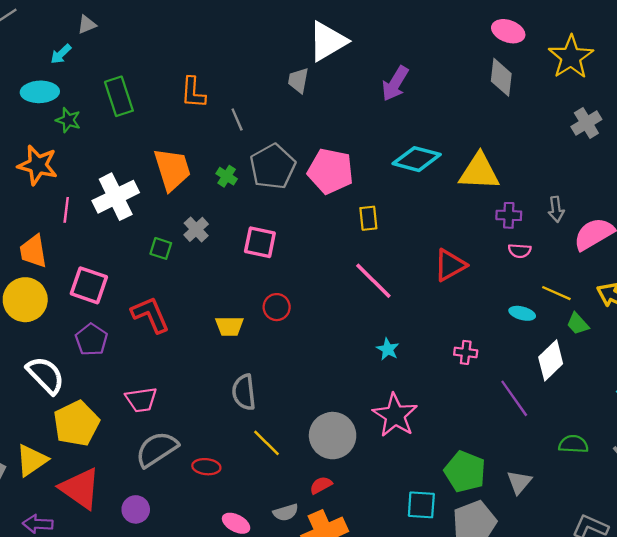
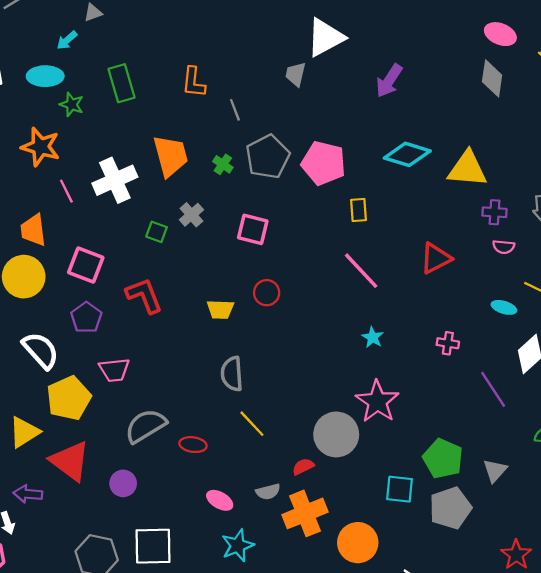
pink line: (66, 210) -> (66, 191), turned -35
pink trapezoid: (141, 400) -> (114, 370), moved
gray circle: (333, 436) -> (336, 434), moved

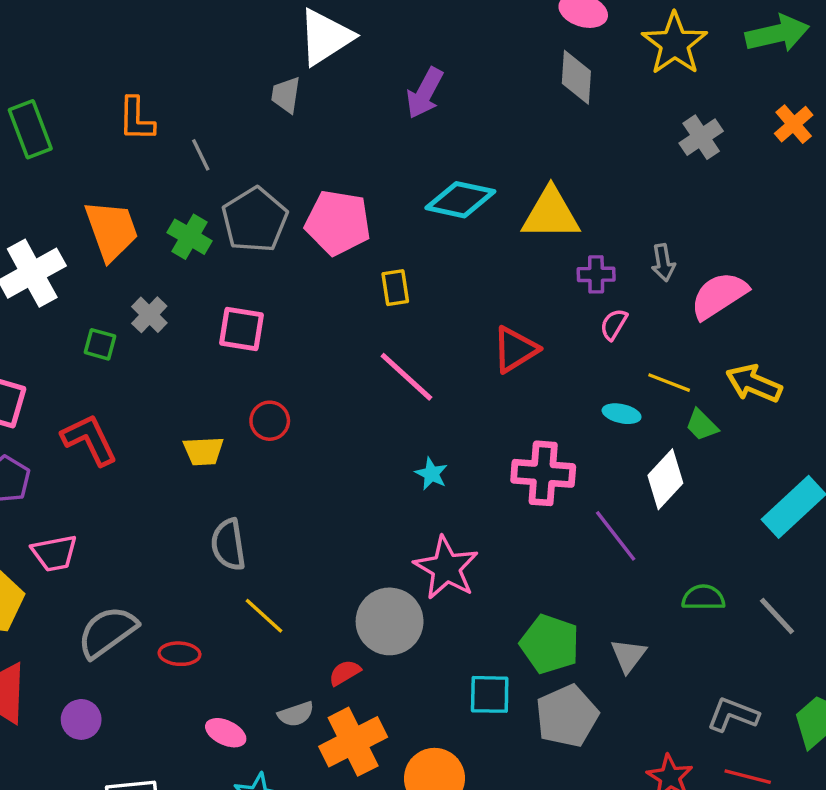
green cross: (223, 164) -> (190, 237), size x1.4
pink semicircle: (504, 247) -> (614, 324), turned 120
pink cross: (448, 343) -> (543, 473), size x1.8

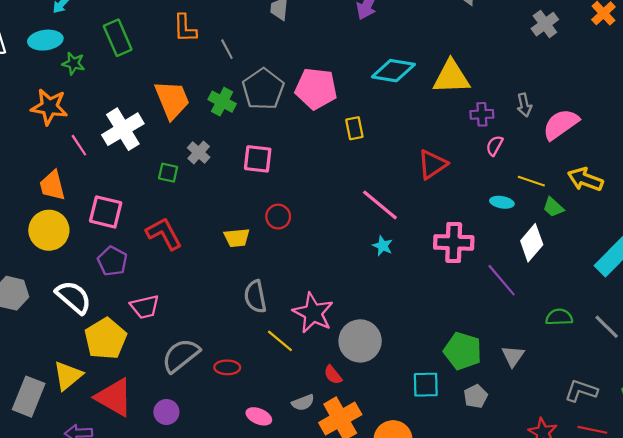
pink line: (406, 377) -> (380, 205), moved
pink star: (446, 568) -> (313, 313), moved
red semicircle: (345, 673) -> (333, 375), turned -96
gray pentagon: (567, 716) -> (476, 396), size x0.6

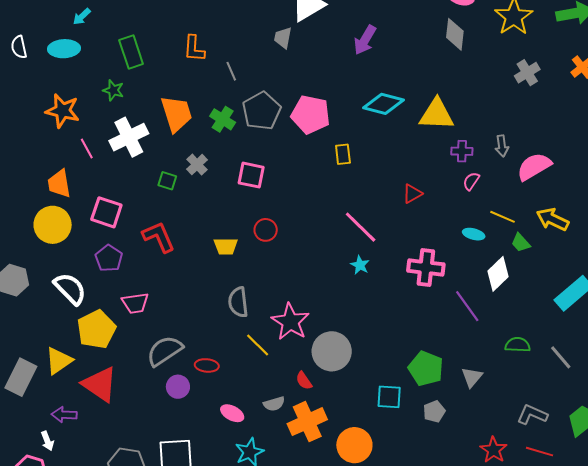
green star: (73, 63) -> (113, 90), moved
red triangle: (432, 164) -> (412, 194), size x0.7
purple circle: (166, 412) -> (178, 387), moved

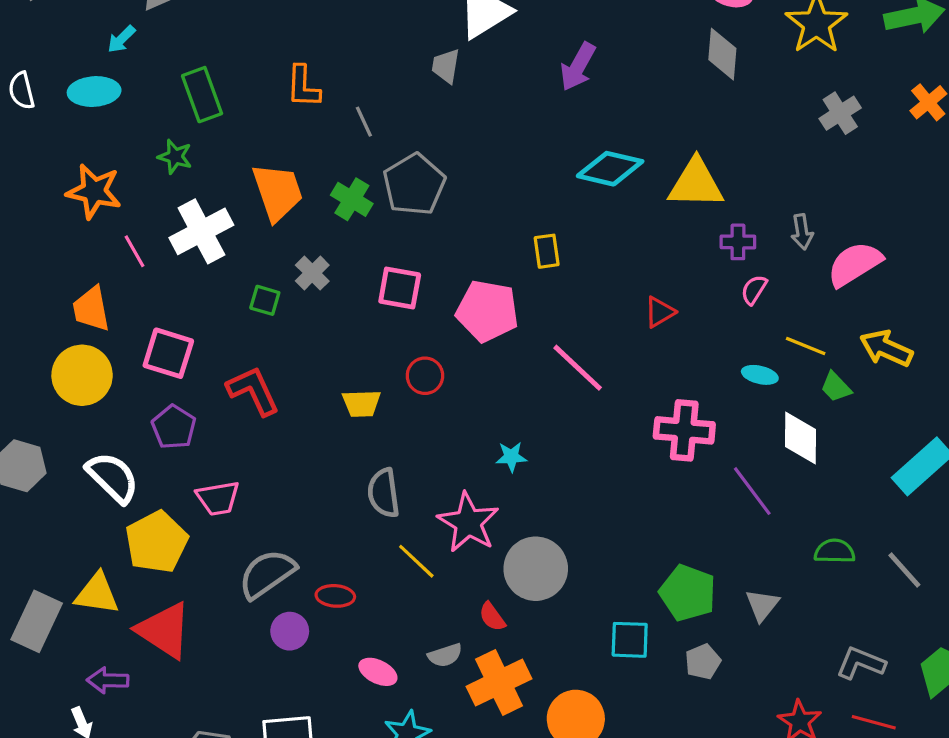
pink pentagon: (311, 115) -> (487, 311), moved
cyan star: (360, 265) -> (511, 457), moved, turned -30
white diamond: (498, 274) -> (800, 438), turned -44
yellow triangle: (59, 361) -> (97, 594), turned 44

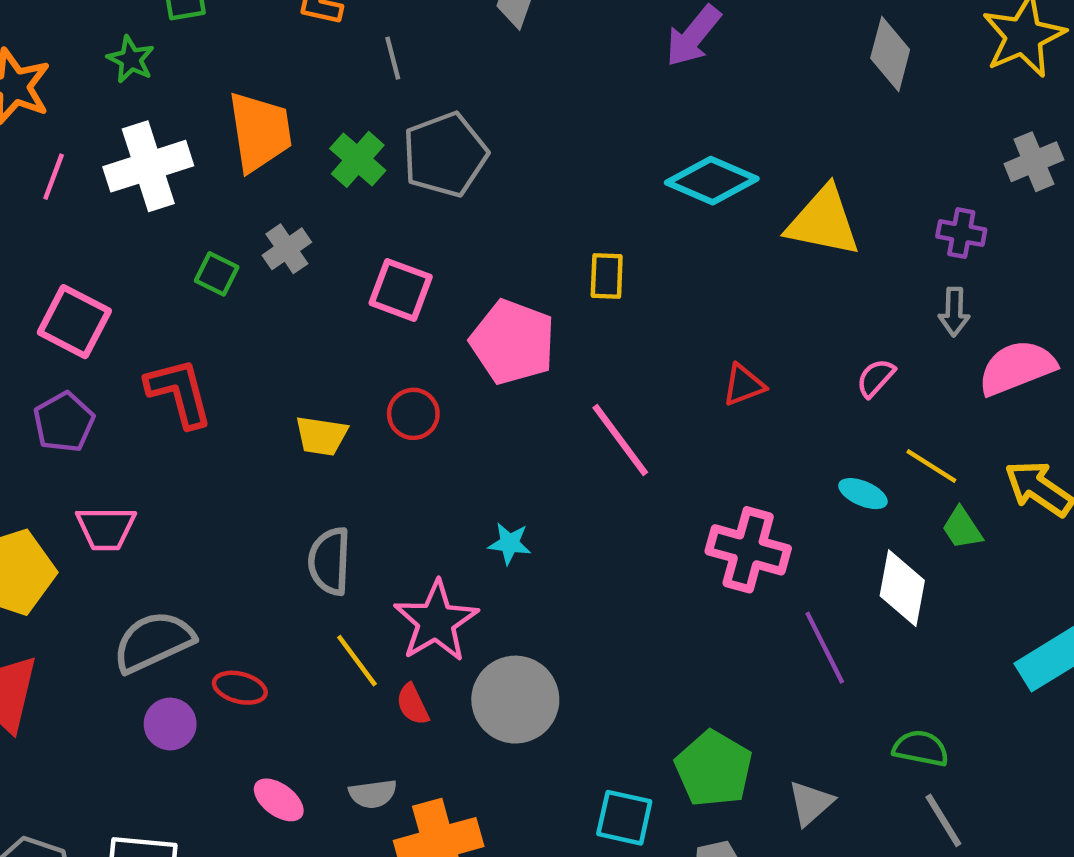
purple cross: (738, 242) -> (961, 233), moved
pink line: (134, 251) -> (54, 177), turned 40
gray line: (904, 570) -> (943, 820), moved
red semicircle: (492, 617) -> (413, 704), moved

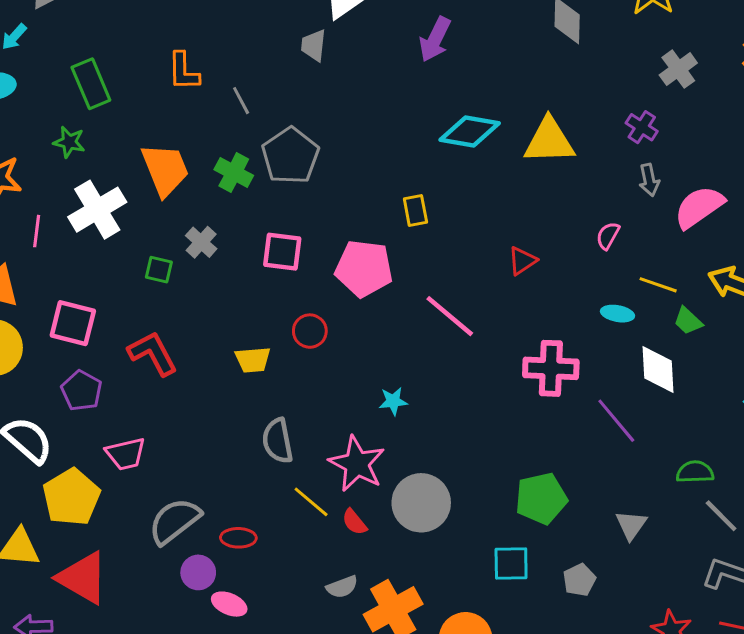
purple cross: (961, 233) -> (642, 127), turned 36
green pentagon: (714, 769) -> (541, 498), moved, turned -30
pink ellipse: (279, 800) -> (229, 604), moved

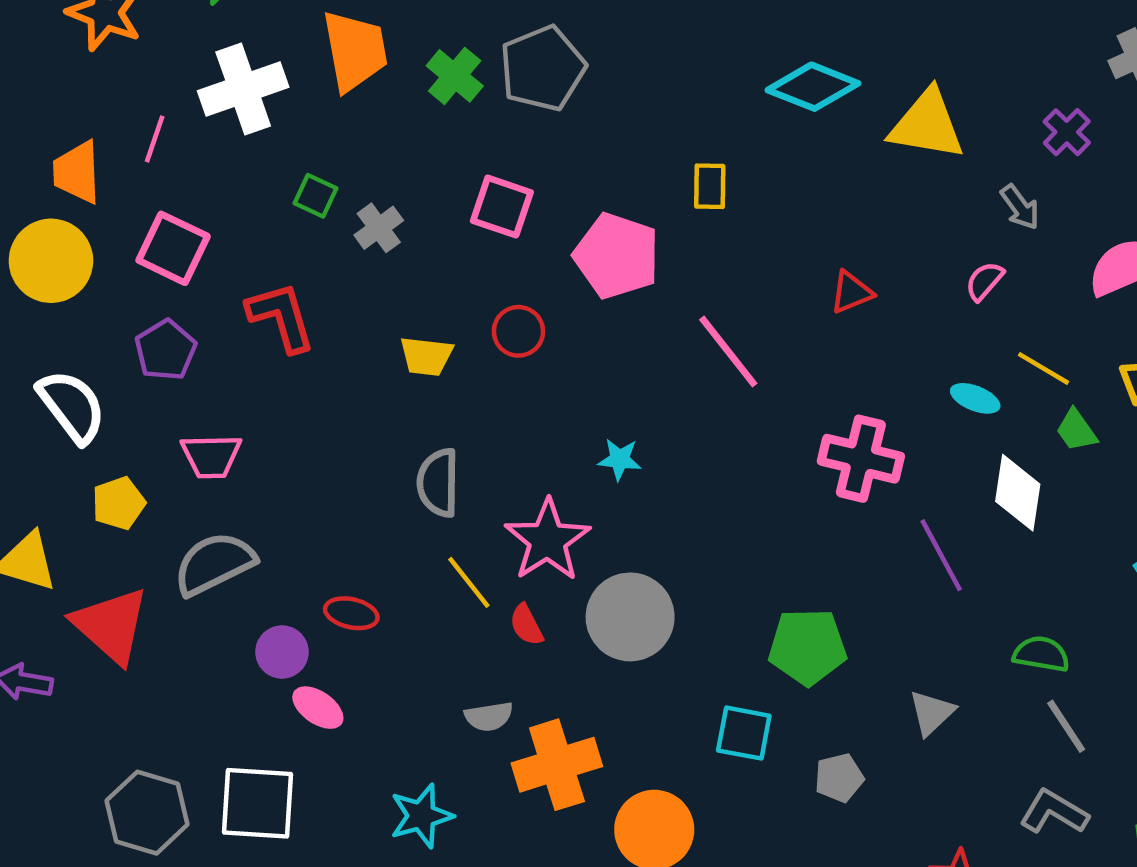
gray arrow: (649, 180) -> (1020, 207), moved, turned -36
pink line: (37, 231) -> (155, 139), moved
gray cross: (201, 242) -> (379, 228), moved
yellow pentagon: (71, 497) -> (119, 503), size x0.6
gray semicircle: (174, 521) -> (214, 564), moved

